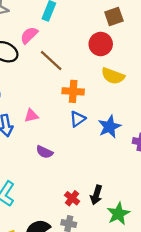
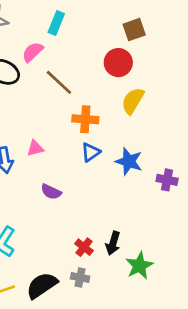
yellow semicircle: (113, 76) -> (133, 101), turned 100
blue star: (110, 127) -> (129, 161), turned -30

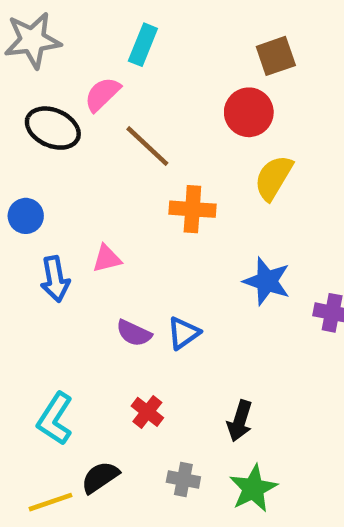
blue triangle: (91, 152) -> (183, 333), moved
red cross: (84, 247) -> (147, 412), moved
green star: (139, 266) -> (253, 489), moved
black semicircle: (42, 285) -> (100, 477), moved, size x0.7

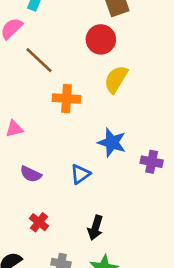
blue triangle: (183, 333) -> (80, 174), moved

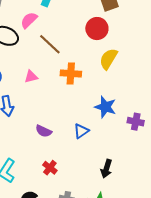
pink triangle: (14, 129) -> (31, 77), moved
black arrow: (95, 228) -> (106, 169), moved

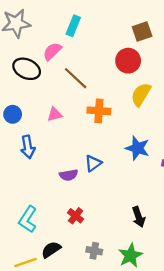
purple semicircle: (44, 131) -> (69, 175), turned -35
blue triangle: (81, 131) -> (93, 163), moved
black arrow: (106, 169) -> (139, 217), turned -36

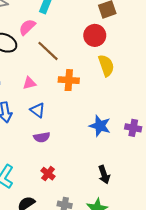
yellow semicircle: (141, 94) -> (106, 66), turned 130
blue star: (137, 148) -> (100, 126), moved
blue triangle: (93, 163) -> (38, 110), moved, turned -49

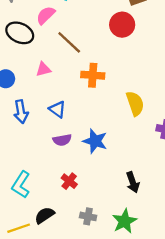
yellow semicircle: (106, 66) -> (135, 103), moved
pink triangle: (29, 83) -> (43, 69), moved
blue star: (100, 126) -> (95, 141), moved

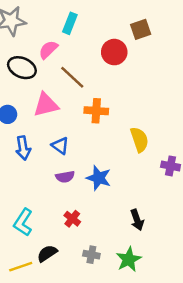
red circle: (122, 25) -> (114, 52), moved
pink triangle: (43, 69) -> (46, 105), size x1.6

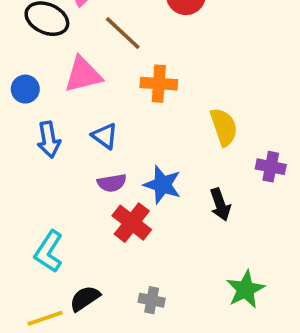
red cross: (72, 219) -> (132, 223), moved, size x1.5
black arrow: (137, 220) -> (220, 205), moved
green star: (129, 259) -> (245, 289), moved

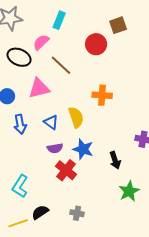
orange cross: (159, 84) -> (102, 95), moved
yellow semicircle: (224, 127) -> (76, 117), moved
green star: (245, 289) -> (129, 191), moved

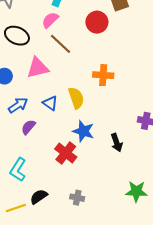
pink semicircle: (41, 42) -> (50, 20), moved
blue arrow: (20, 124) -> (18, 105), turned -114
purple semicircle: (55, 148) -> (28, 127), moved, turned 140
green star: (129, 191) -> (136, 191), moved, turned 30

